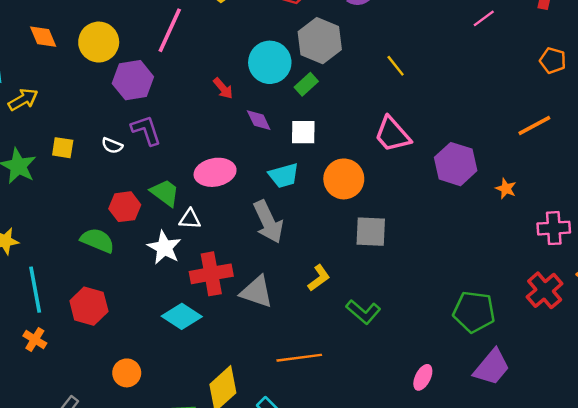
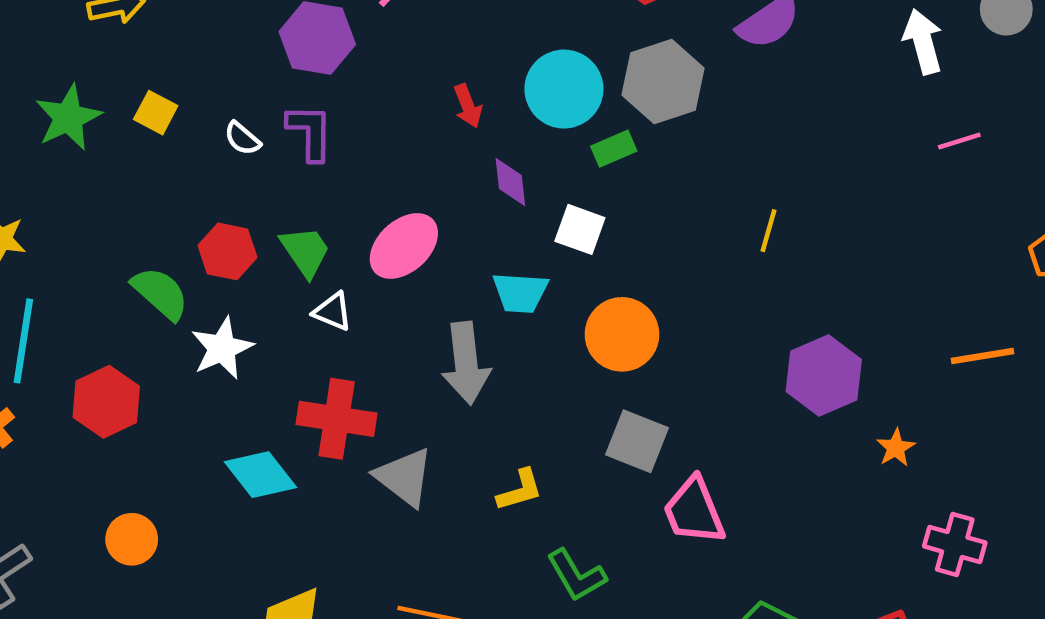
yellow line: (396, 66) -> (769, 231), moved, turned 35
pink trapezoid: (392, 134) -> (694, 511), moved
pink ellipse: (215, 172) -> (404, 246), turned -51
white star: (164, 248) -> (222, 348), moved

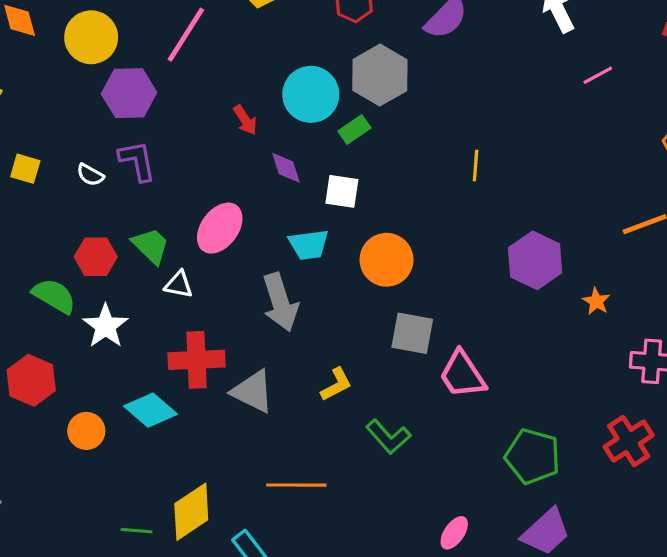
orange circle: (132, 539) -> (86, 431), moved

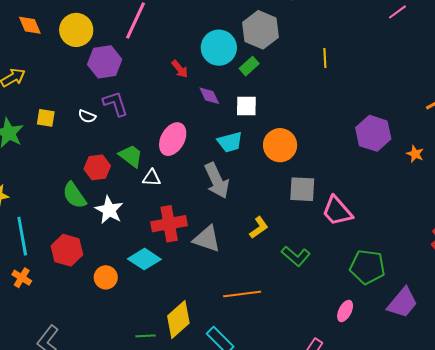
yellow line: (476, 166) -> (325, 58), moved
green semicircle: (54, 296) -> (74, 195), turned -148
green pentagon: (533, 456) -> (367, 267), moved

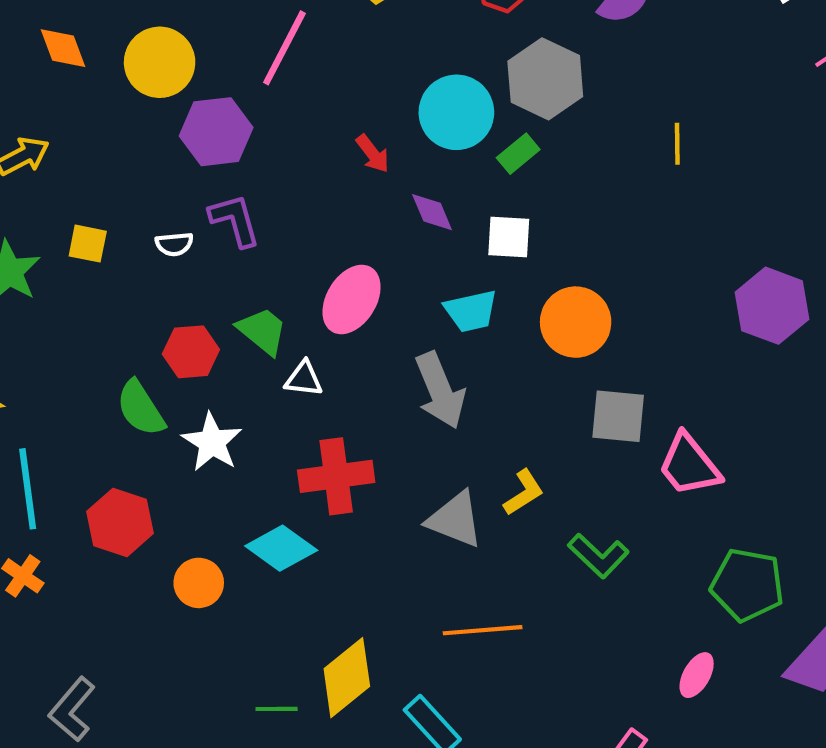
white semicircle: (87, 116) -> (174, 244), turned -30
gray triangle: (207, 239) -> (455, 520), moved

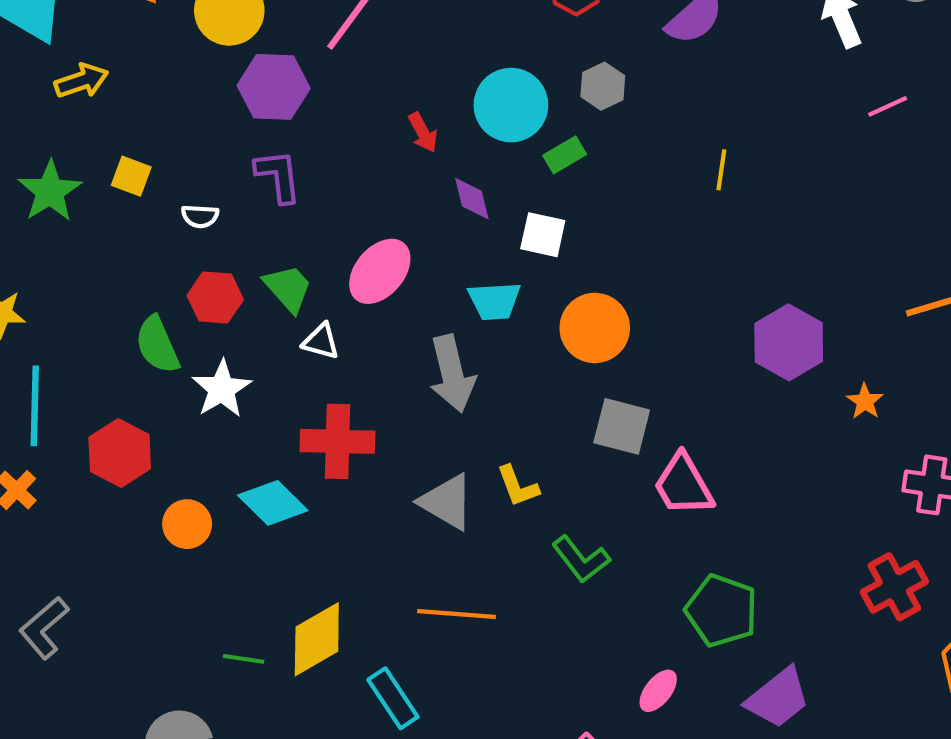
gray hexagon: (545, 79) -> (603, 86), size x0.6
white semicircle: (174, 244) -> (200, 216), moved
yellow L-shape: (524, 493) -> (518, 486), turned 93

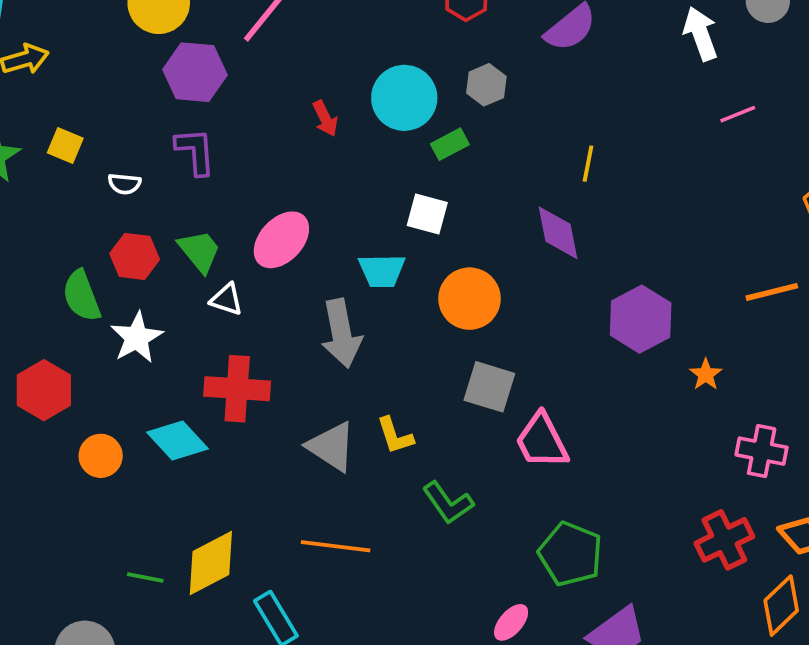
purple diamond: (472, 199) -> (558, 233), moved, size x1.4

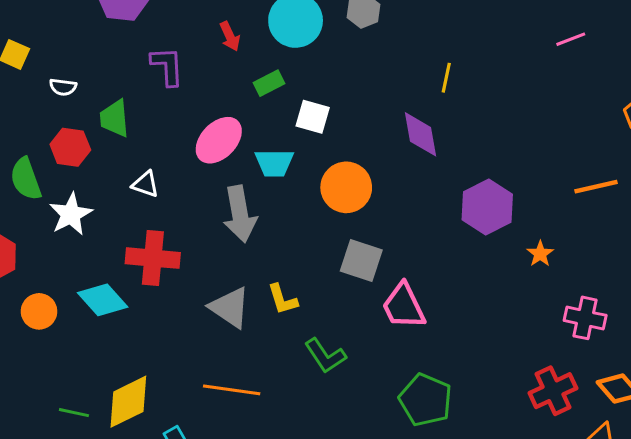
green rectangle: (450, 144) -> (269, 83), moved
purple L-shape: (195, 151) -> (167, 66), moved
pink ellipse: (281, 240) -> (219, 140), moved
green trapezoid: (200, 251) -> (114, 118), moved, turned -147

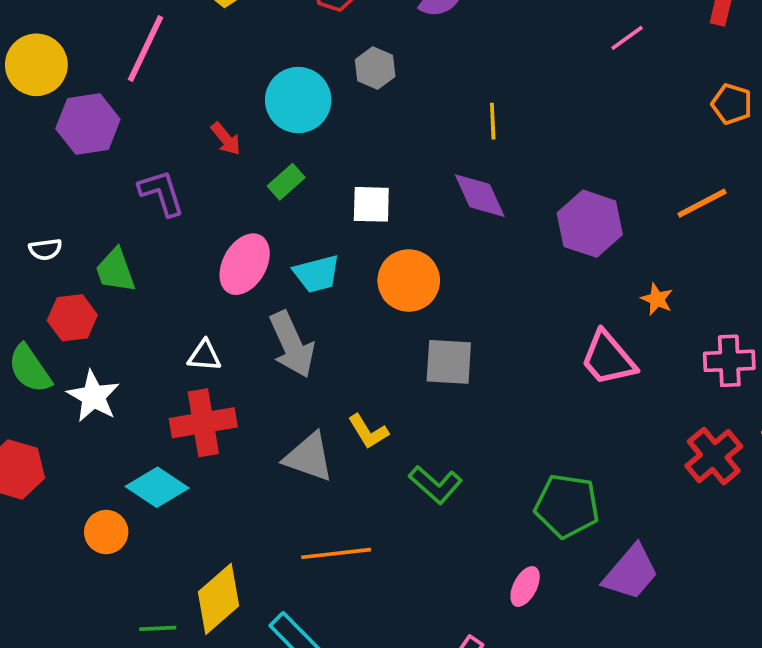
white square: (313, 117) -> (371, 204), moved
white triangle: (146, 184) -> (204, 356), moved
purple hexagon: (487, 207) -> (590, 224), moved
pink trapezoid: (404, 306) -> (608, 358), moved
orange circle: (39, 311) -> (106, 532), moved

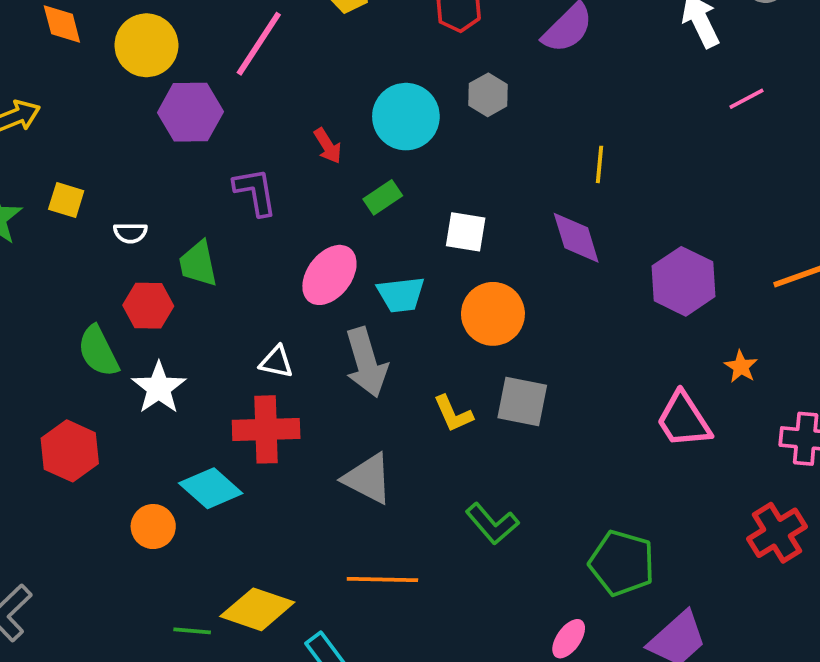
yellow L-shape: (368, 432) -> (453, 414), moved
yellow diamond: (218, 599) -> (257, 609), turned 52

